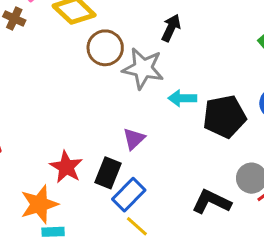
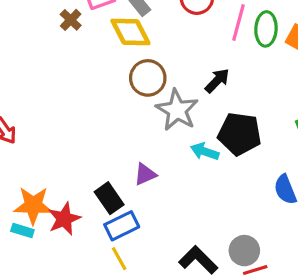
black pentagon: (224, 117) -> (240, 134), moved
red star: (66, 167) -> (64, 219), moved
black rectangle: (108, 173) -> (109, 198), turned -76
cyan rectangle: (53, 232) -> (22, 230), moved

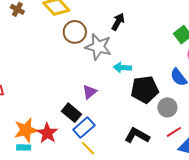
black pentagon: (240, 134) -> (145, 90), moved
gray circle: (244, 251) -> (167, 107), moved

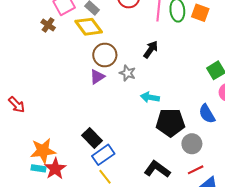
gray star: (98, 47) -> (127, 73), size x0.6
purple triangle: (90, 92) -> (97, 77), moved
red star: (47, 133) -> (55, 169), moved

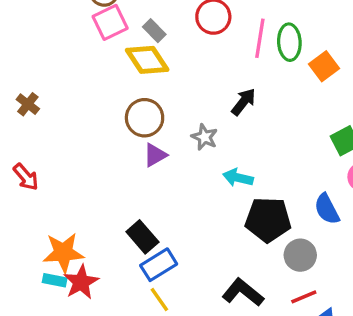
orange square: (200, 13) -> (324, 66), moved, turned 30
brown cross: (48, 25) -> (28, 104), moved
brown circle: (105, 55) -> (145, 118), moved
purple triangle: (97, 77) -> (155, 155), moved

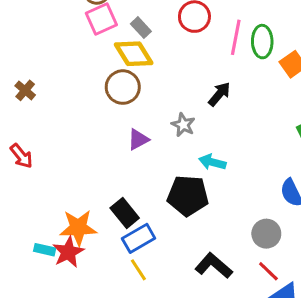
brown circle: (145, 118) -> (123, 87), moved
black pentagon: (268, 220) -> (188, 196), moved
orange star: (63, 253) -> (78, 228), moved
red line: (304, 297) -> (268, 271), turned 65

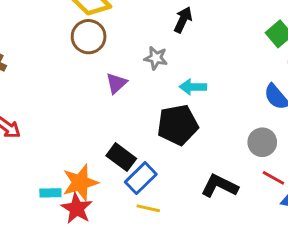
cyan rectangle: (45, 250) -> (50, 193), moved
yellow line: (138, 270) -> (148, 208), turned -30

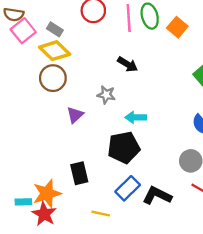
black arrow: (183, 20) -> (128, 64), turned 96
black rectangle: (121, 157) -> (79, 173), turned 40
blue rectangle: (141, 178) -> (128, 188), moved

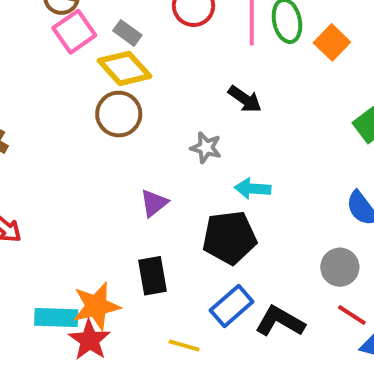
purple triangle: (75, 115) -> (154, 203), moved
cyan rectangle: (23, 202) -> (56, 317), size x1.5

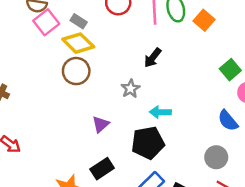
black arrow: (245, 99) -> (153, 58), turned 96
gray star: (206, 148) -> (130, 89), turned 30
black rectangle: (152, 276) -> (102, 169), turned 70

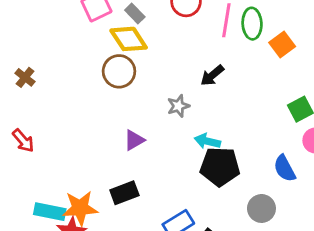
black pentagon: (148, 143) -> (220, 167), moved

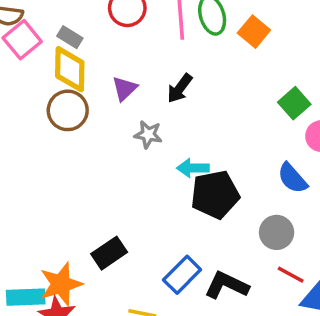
yellow diamond: (129, 39) -> (70, 69), turned 48
gray star: (178, 106) -> (148, 134), turned -30
purple triangle: (134, 140) -> (125, 89), moved

